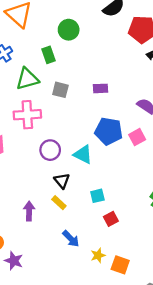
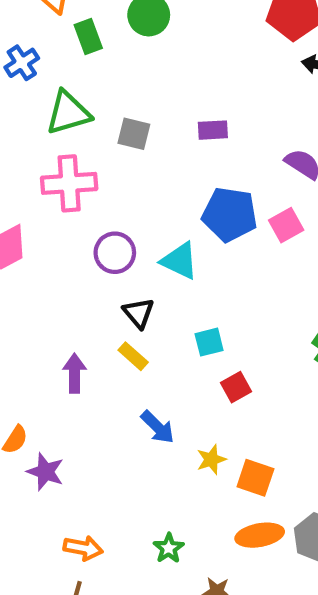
green rectangle: (48, 55) -> (88, 37), moved

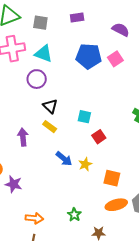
cyan triangle: (180, 261) -> (44, 54), moved
cyan square: (209, 342) -> (84, 117), turned 32
yellow star: (211, 460) -> (85, 164), moved

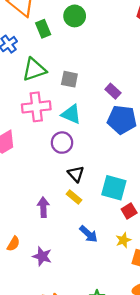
purple rectangle: (77, 18) -> (113, 91), moved, turned 48
cyan square: (84, 117) -> (114, 188), size x1.6
yellow star: (85, 164) -> (123, 240), moved
purple star: (13, 184) -> (42, 256), moved

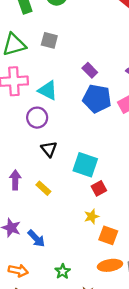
gray square: (69, 79) -> (49, 40), moved
yellow rectangle: (74, 197) -> (43, 188), moved
blue arrow: (88, 234) -> (36, 239), moved

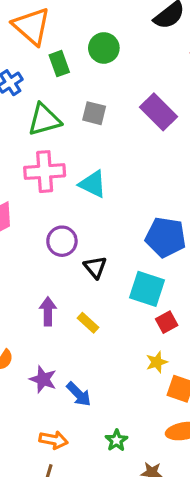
purple rectangle: (90, 70) -> (159, 112), moved, size x1.6
blue pentagon: (97, 99) -> (166, 237), moved
purple circle: (37, 118) -> (62, 241), moved

